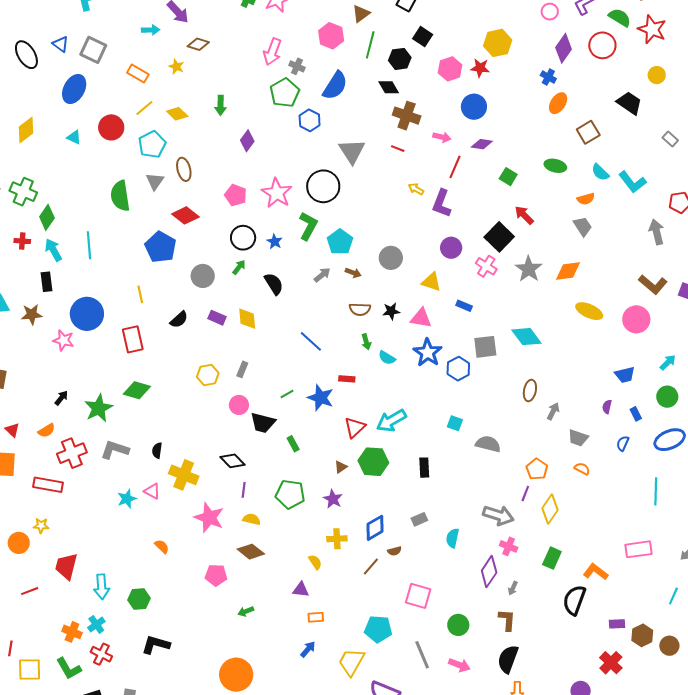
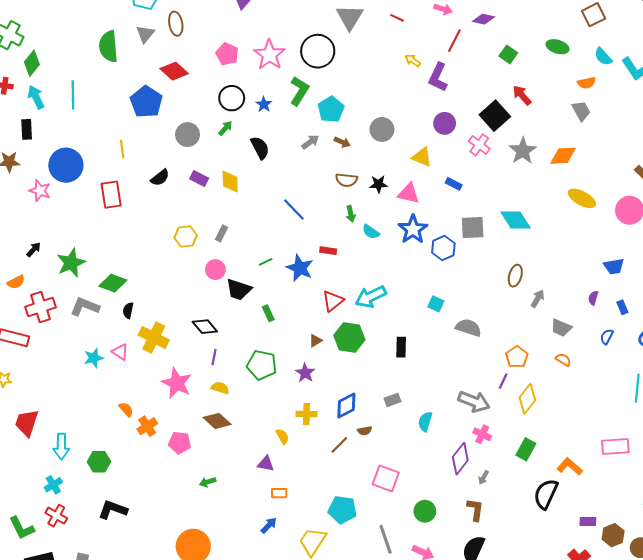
green diamond: (137, 390) -> (113, 283), moved
orange cross: (72, 632) -> (147, 426), moved, turned 30

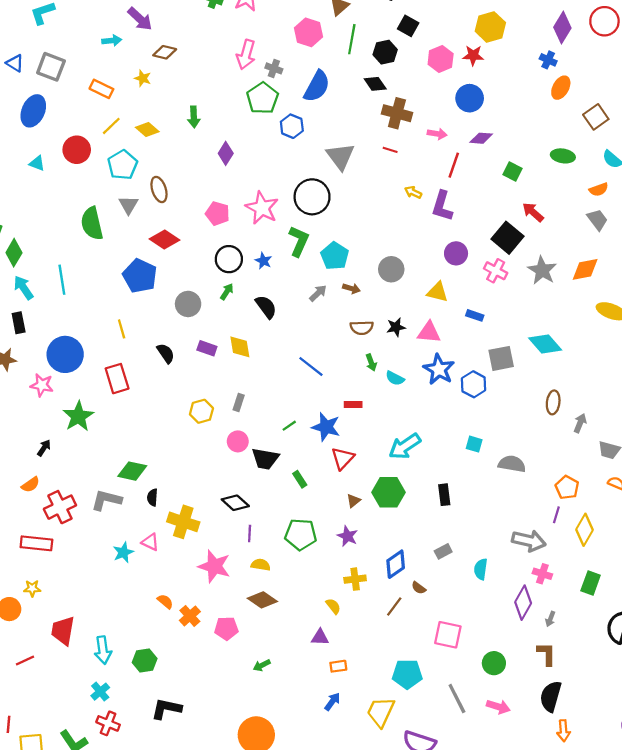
black semicircle: (160, 178) -> (166, 353), turned -78
green star: (71, 263) -> (78, 416), moved
red triangle: (333, 301) -> (343, 458), moved
brown semicircle: (365, 431) -> (419, 588), turned 56

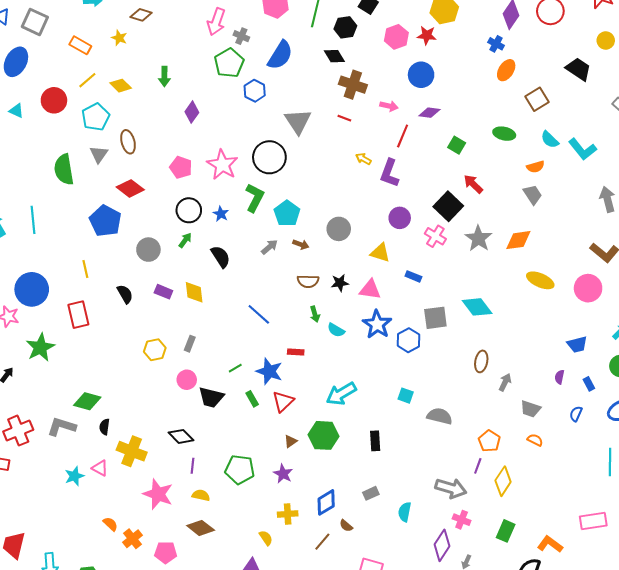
green rectangle: (300, 479) -> (252, 399), moved

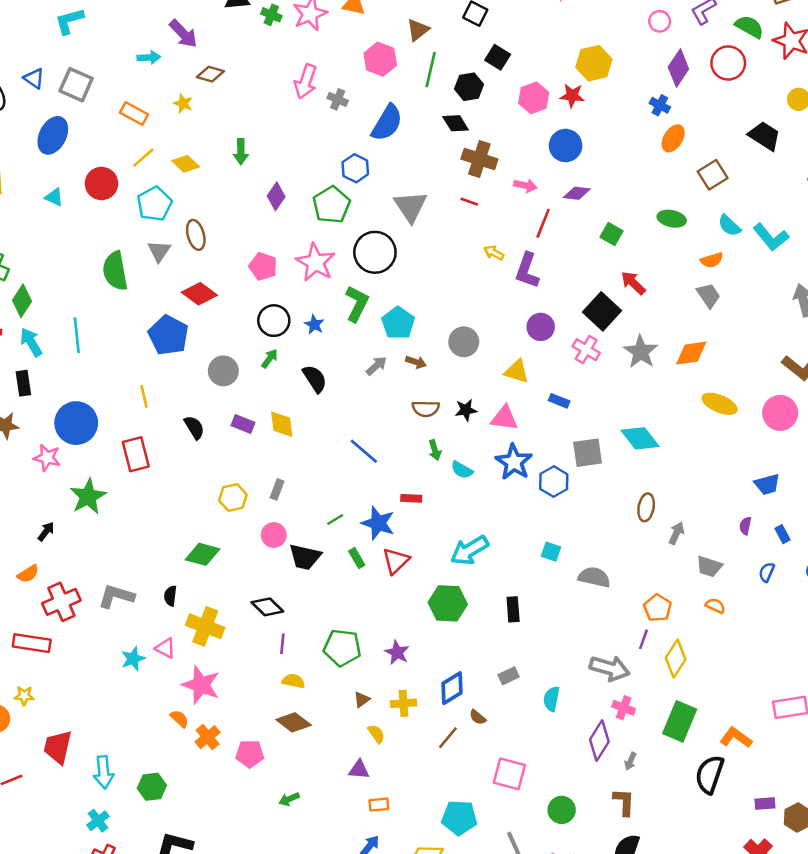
green pentagon: (229, 63) -> (332, 205), moved
green diamond: (87, 401) -> (203, 554), moved
brown triangle: (291, 441) -> (362, 700), moved
pink star: (158, 494) -> (201, 685), moved
green rectangle: (506, 531) -> (680, 721), size x1.4

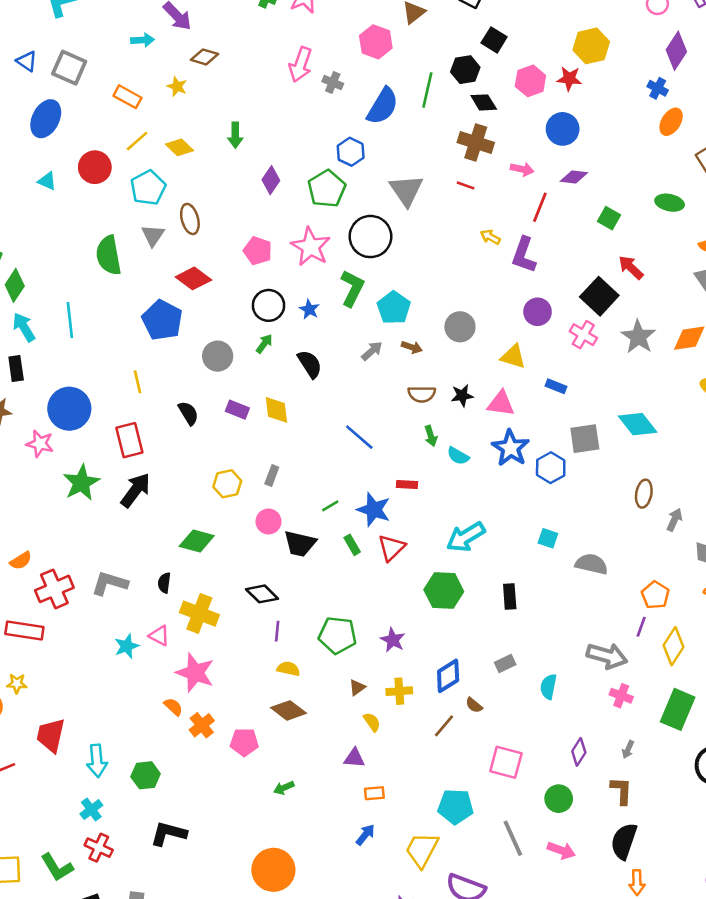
green line: (431, 70) -> (427, 90), moved
black diamond: (456, 123) -> (484, 102), moved
black arrow: (46, 531) -> (136, 490), moved, size x1.8
purple diamond: (599, 741) -> (579, 752), moved, size x0.7

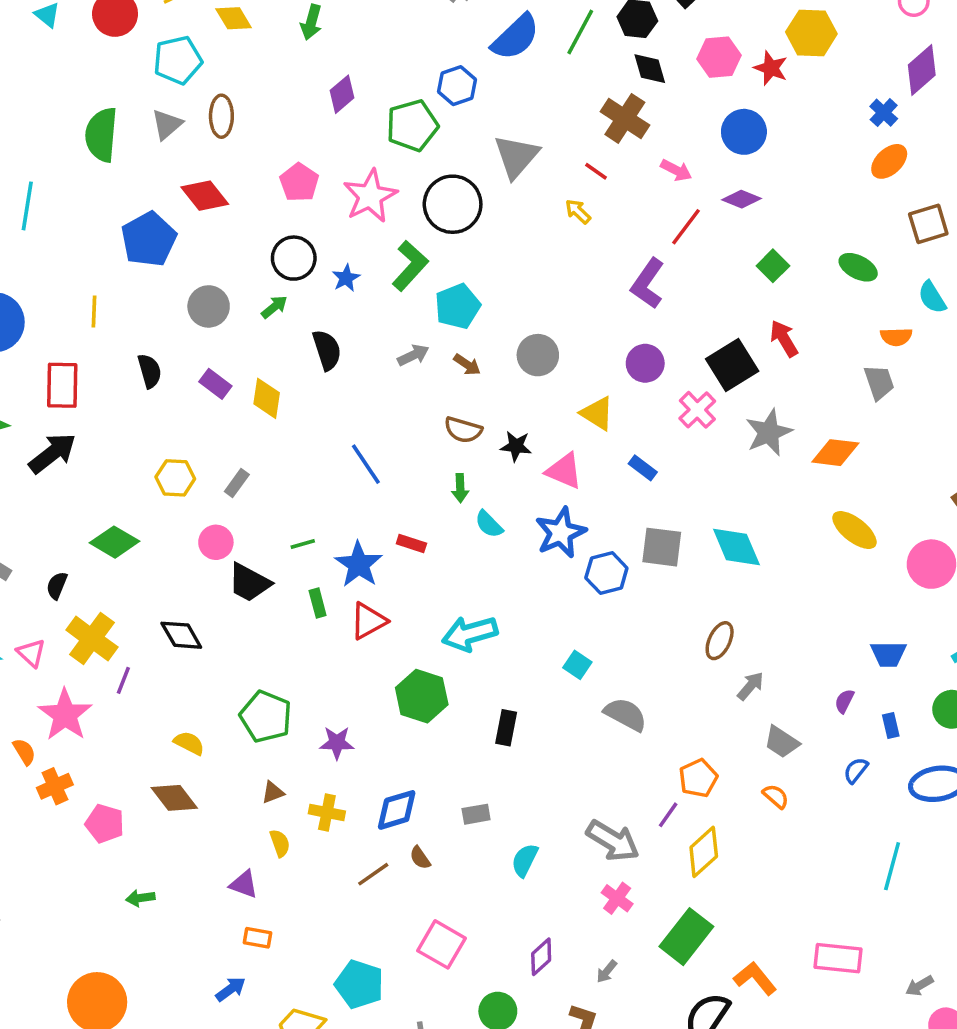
yellow arrow: (490, 237) -> (578, 211), moved
purple line: (277, 631) -> (123, 680), moved
purple star: (393, 640) -> (337, 743), turned 30

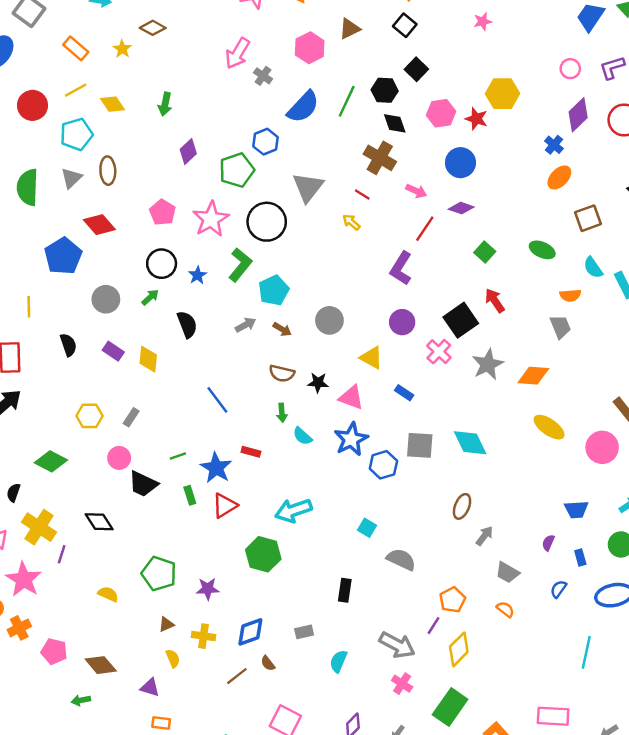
black rectangle: (506, 728) -> (345, 590), moved
brown diamond: (174, 798) -> (101, 665), moved

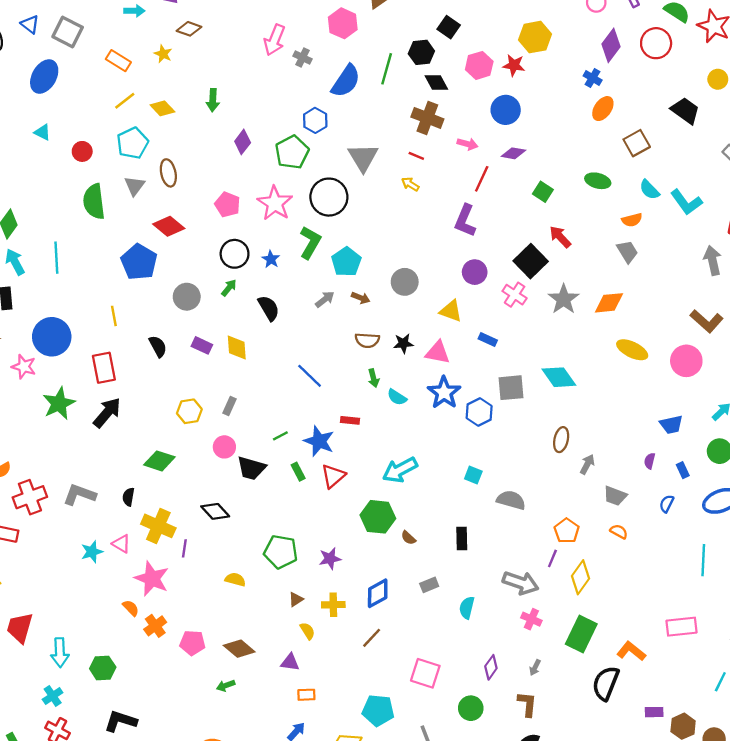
red circle: (32, 105) -> (82, 151), moved, size x0.7
brown semicircle: (268, 663) -> (408, 538), moved

